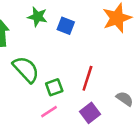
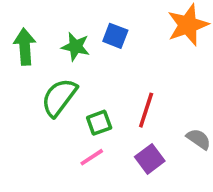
green star: (37, 17) -> (75, 47), moved
green semicircle: (26, 69) -> (59, 97), turned -100

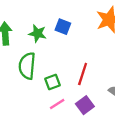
green semicircle: (59, 97) -> (27, 66), turned -32
pink line: (92, 157) -> (57, 104), moved

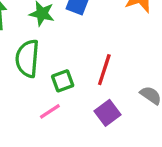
pink line: (57, 104) -> (50, 111), moved

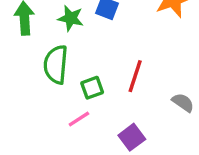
purple square: (107, 113) -> (132, 137), moved

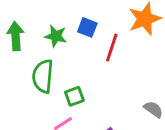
red line: (135, 76) -> (112, 48), moved

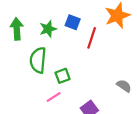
green star: (56, 36) -> (48, 29), turned -30

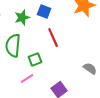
red line: (92, 38) -> (53, 38), moved, turned -42

